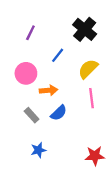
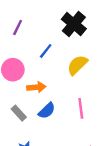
pink line: (91, 98) -> (81, 108), moved

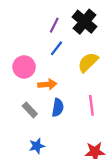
purple line: (18, 28) -> (54, 25), moved
blue semicircle: (47, 111) -> (58, 108), turned -36

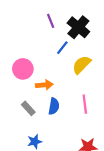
purple line: (54, 25) -> (51, 21), moved, turned -48
blue line: (57, 48) -> (62, 48), moved

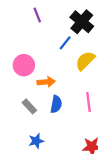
purple line: (51, 21) -> (37, 15), moved

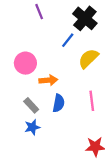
blue star: (36, 141) -> (32, 127), moved

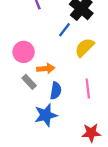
gray rectangle: (31, 105) -> (29, 82), moved
blue star: (32, 127) -> (46, 115), moved, size x1.5

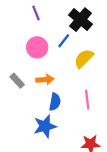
pink circle: (24, 52) -> (37, 47), moved
gray rectangle: (29, 82) -> (17, 81), moved

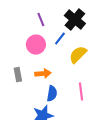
purple line: (36, 13) -> (41, 20), moved
gray rectangle: (17, 81) -> (18, 75), turned 32

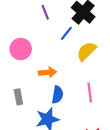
pink circle: (36, 45) -> (21, 49), moved
gray rectangle: (18, 75) -> (18, 97), moved

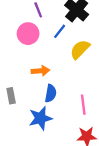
pink circle: (21, 49) -> (28, 34), moved
pink line: (90, 92) -> (83, 105), moved

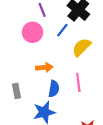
pink line: (83, 105) -> (78, 82), moved

